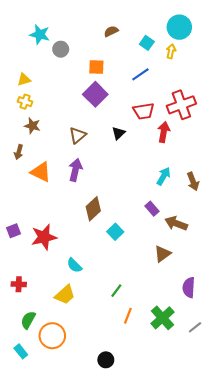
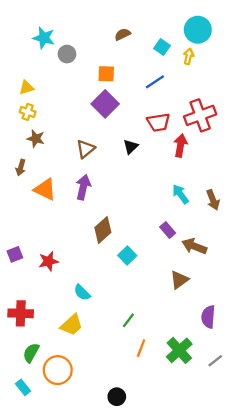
cyan arrow: (164, 176) -> (180, 194), turned -66
red star: (44, 237) -> (48, 261), size x0.7
red cross: (19, 284) -> (21, 313), size x1.5

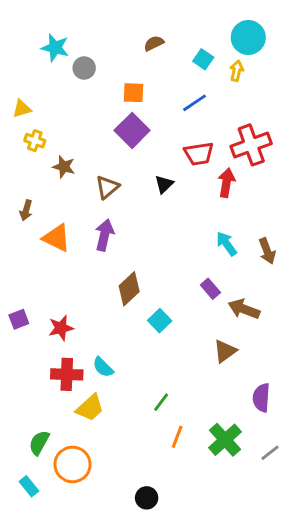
yellow triangle: (26, 88) -> (22, 109), moved
brown star: (36, 139) -> (64, 167), moved
red cross: (21, 313) -> (67, 374), moved

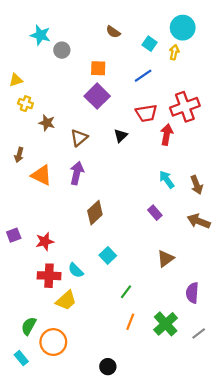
brown semicircle: (154, 43) -> (113, 32), turned -120
brown arrow: (244, 309) -> (199, 221), moved
cyan square: (160, 321) -> (108, 255), moved
green line: (161, 402) -> (126, 292), moved

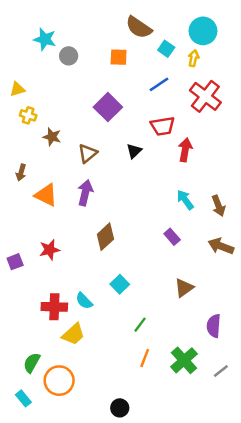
brown semicircle: (113, 32) -> (139, 27), moved, size x1.6
orange square: (98, 68) -> (119, 57), moved
red cross: (185, 107) -> (205, 96), moved, turned -32
red star: (45, 242) -> (50, 250), moved

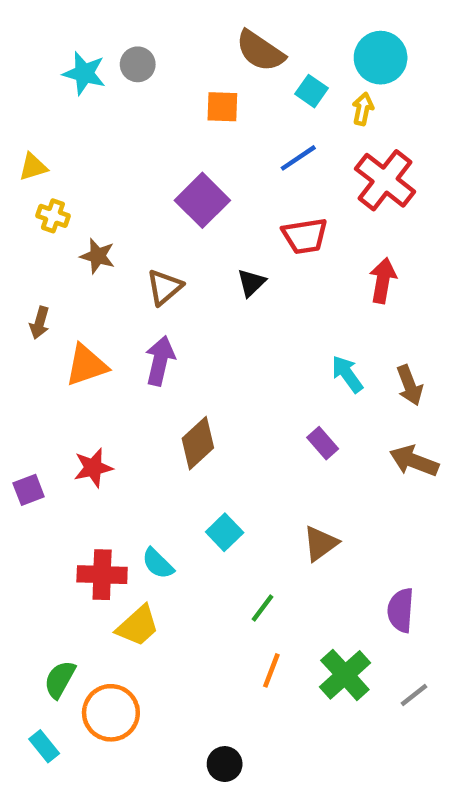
gray circle: (69, 56) -> (138, 64), moved
red arrow: (185, 150) -> (383, 280), moved
orange triangle: (46, 195) -> (86, 365), turned -45
brown triangle: (184, 288) -> (320, 543), moved

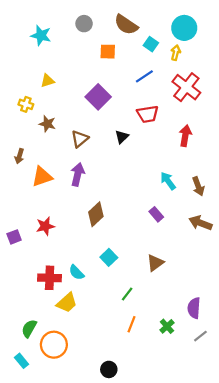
gray circle: (138, 64) -> (84, 24), moved
yellow triangle: (33, 167) -> (47, 81), moved
purple semicircle: (401, 610) -> (194, 308), moved
green cross: (345, 675) -> (167, 326), size x0.6

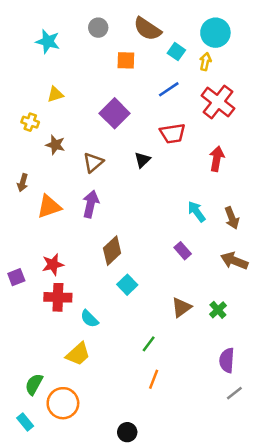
cyan square: (109, 257) -> (127, 285), moved
red cross: (50, 278) -> (58, 297), moved
green cross: (167, 326) -> (218, 310), moved

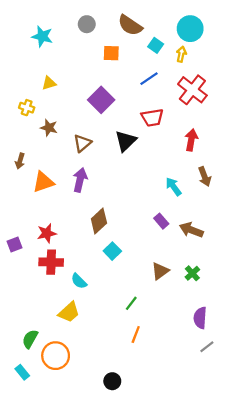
black triangle: (142, 160) -> (126, 141), size x1.5
brown arrow: (232, 218) -> (205, 177), moved
brown arrow: (234, 261) -> (191, 230), moved

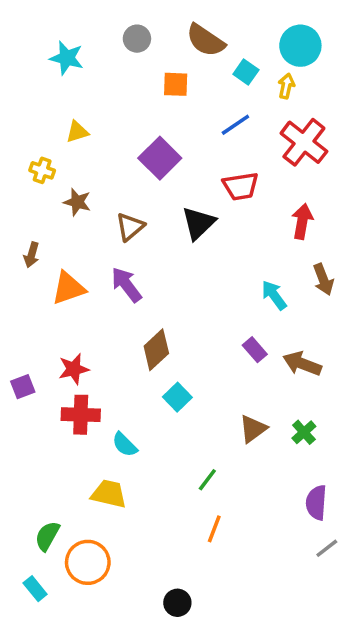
purple arrow: (80, 180) -> (126, 285), turned -50
yellow trapezoid: (69, 312) -> (109, 494), turned -125

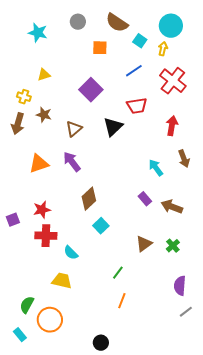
brown arrow: (32, 255) -> (18, 124), moved, size x1.5

